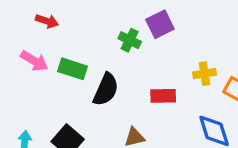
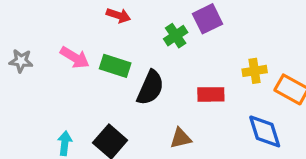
red arrow: (47, 21) -> (118, 15), moved
green cross: (130, 40) -> (176, 36), turned 30

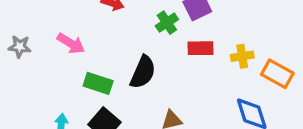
green rectangle: (115, 66) -> (98, 83), moved
red rectangle: (211, 94) -> (201, 48), moved

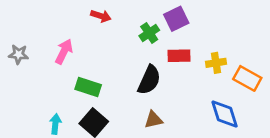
pink arrow: (71, 43) -> (64, 51), turned -95
black semicircle: (143, 72) -> (149, 80), moved

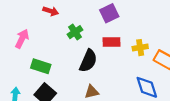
green cross: (149, 33) -> (75, 32), moved

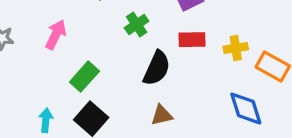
green rectangle: (41, 66) -> (84, 77), turned -66

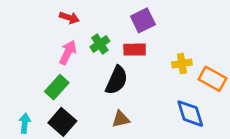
pink arrow: (56, 35) -> (68, 52), moved
red rectangle: (192, 40) -> (135, 50), moved

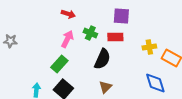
purple square: (143, 20) -> (121, 16), turned 30
green cross: (100, 44) -> (90, 33), turned -32
brown triangle: (121, 119) -> (105, 87), turned -32

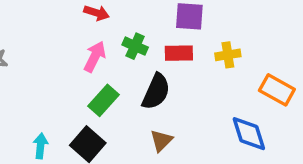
yellow cross: (149, 47) -> (228, 55), moved
green rectangle: (59, 64) -> (104, 100), moved

